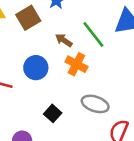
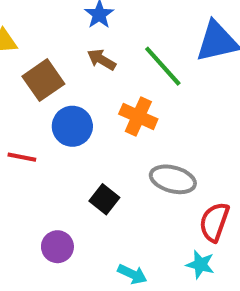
brown square: (28, 18) -> (43, 80), moved
brown arrow: (64, 40) -> (102, 60), moved

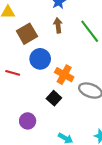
brown arrow: (102, 60) -> (58, 25), turned 48
orange cross: (138, 116) -> (64, 75), moved

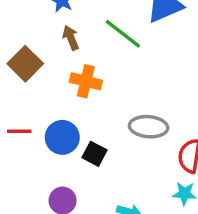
blue circle: (40, 59) -> (62, 137), moved
orange cross: (64, 75) -> (86, 81), moved

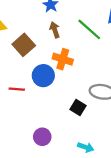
blue circle: (62, 137) -> (43, 76), moved
black square: (94, 154) -> (78, 108), moved

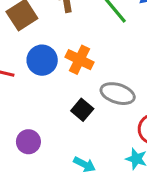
orange cross: (63, 59) -> (80, 60), moved

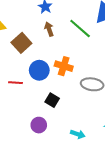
black square: (82, 110) -> (52, 100), moved

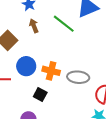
orange cross: (64, 66) -> (51, 71), moved

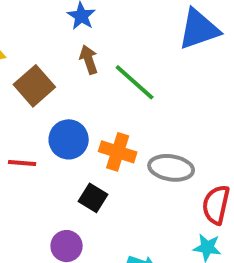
green line: (64, 24) -> (135, 82), moved

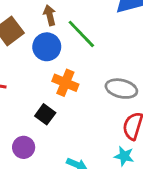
blue circle: (69, 139) -> (47, 47), moved
gray ellipse: (171, 168) -> (121, 89), moved

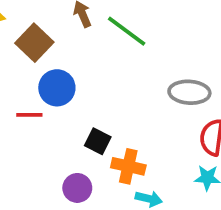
blue circle: (47, 47) -> (57, 88), moved
orange cross: (65, 83) -> (128, 166), moved

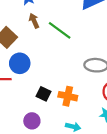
orange cross: (128, 166) -> (68, 96), moved

